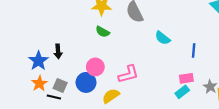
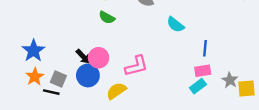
blue line: (194, 50) -> (205, 48), moved
black arrow: (58, 51) -> (83, 57), moved, turned -40

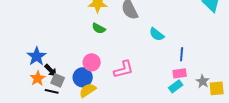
black arrow: (83, 57) -> (51, 70), moved
yellow semicircle: (116, 91) -> (88, 90), moved

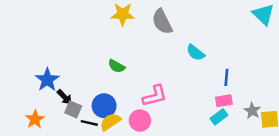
green semicircle: (99, 28) -> (116, 66), moved
pink circle: (92, 62) -> (140, 121), moved
orange star: (38, 78) -> (35, 119), moved
black line: (52, 91) -> (89, 123), moved

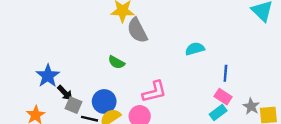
gray semicircle: (162, 22) -> (137, 30), moved
cyan semicircle: (195, 53) -> (195, 49), turned 126
pink rectangle: (224, 101) -> (223, 97), turned 42

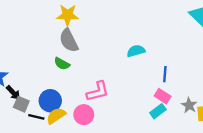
gray semicircle: (137, 30) -> (69, 41), moved

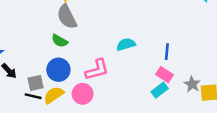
cyan semicircle: (136, 51) -> (126, 44), moved
blue circle: (50, 101) -> (58, 70), moved
gray square: (21, 104) -> (36, 83), moved, turned -35

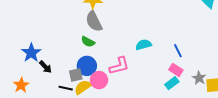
blue line: (167, 52) -> (178, 51), turned -32
gray square: (36, 83) -> (76, 75), moved
pink circle: (83, 94) -> (99, 80), moved

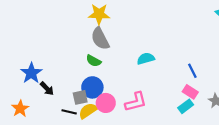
cyan semicircle: (143, 45) -> (146, 59), moved
pink L-shape: (119, 66) -> (136, 102), moved

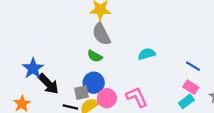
blue line: (192, 71) -> (193, 66), turned -32
black arrow: (47, 89) -> (48, 84), size x1.5
pink L-shape: (136, 102) -> (137, 97), turned -100

